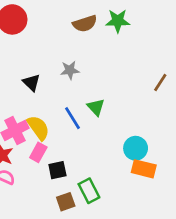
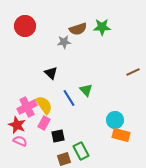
gray star: (70, 70) -> (64, 42), moved
black triangle: (31, 82) -> (51, 73), moved
brown line: (160, 82) -> (133, 72), turned 32

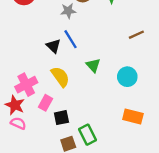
brown line: (133, 72) -> (136, 35), moved
blue line: (69, 98) -> (70, 39), moved
yellow semicircle: (44, 105) -> (60, 77), moved
cyan circle: (115, 120) -> (127, 77), moved

